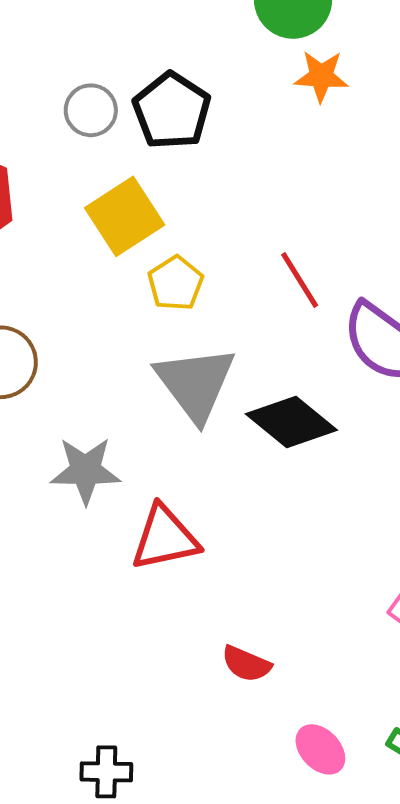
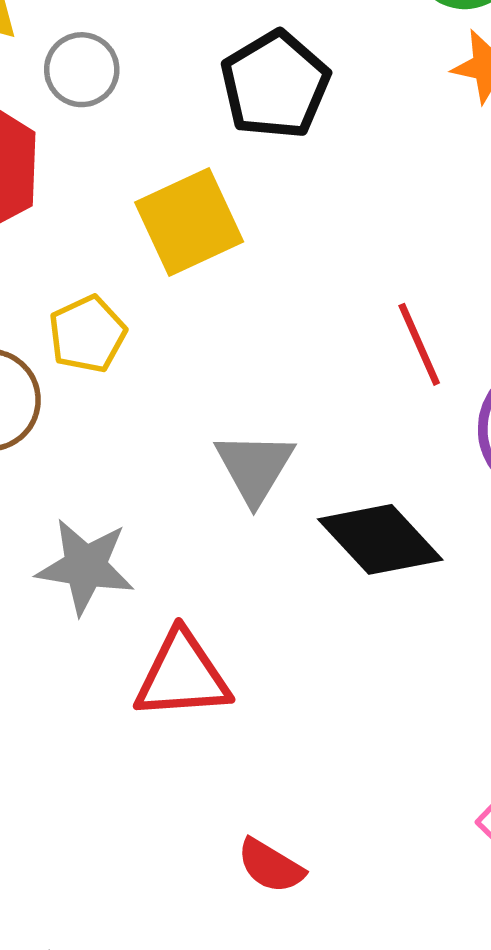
gray circle: (91, 110) -> (82, 70), moved
yellow pentagon: (176, 283) -> (87, 334), moved
gray triangle: (195, 383) -> (255, 467), size x0.7

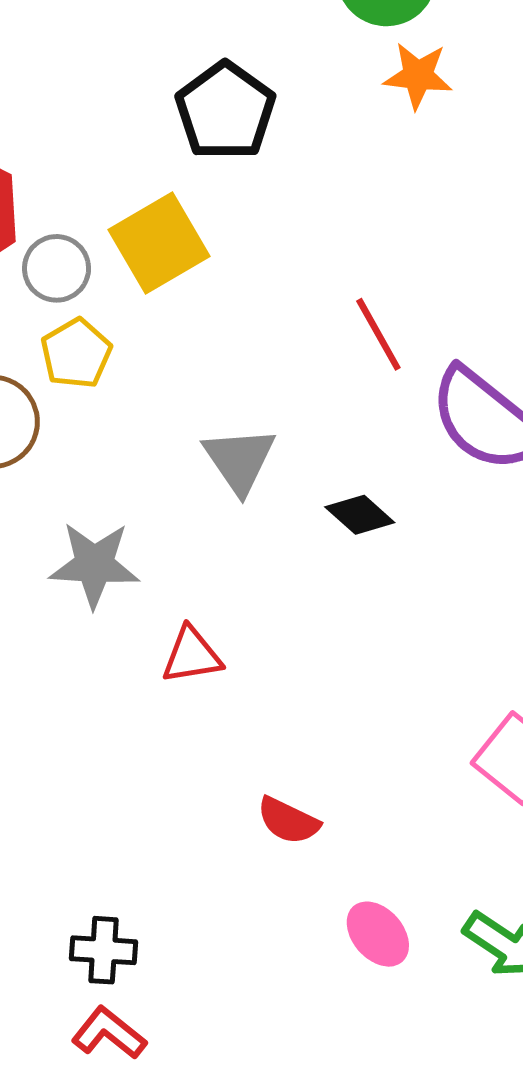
gray circle: (82, 70) -> (57, 268), moved
black diamond: (380, 539) -> (360, 515), size x0.6
red triangle: (182, 676) -> (192, 655), size x0.7

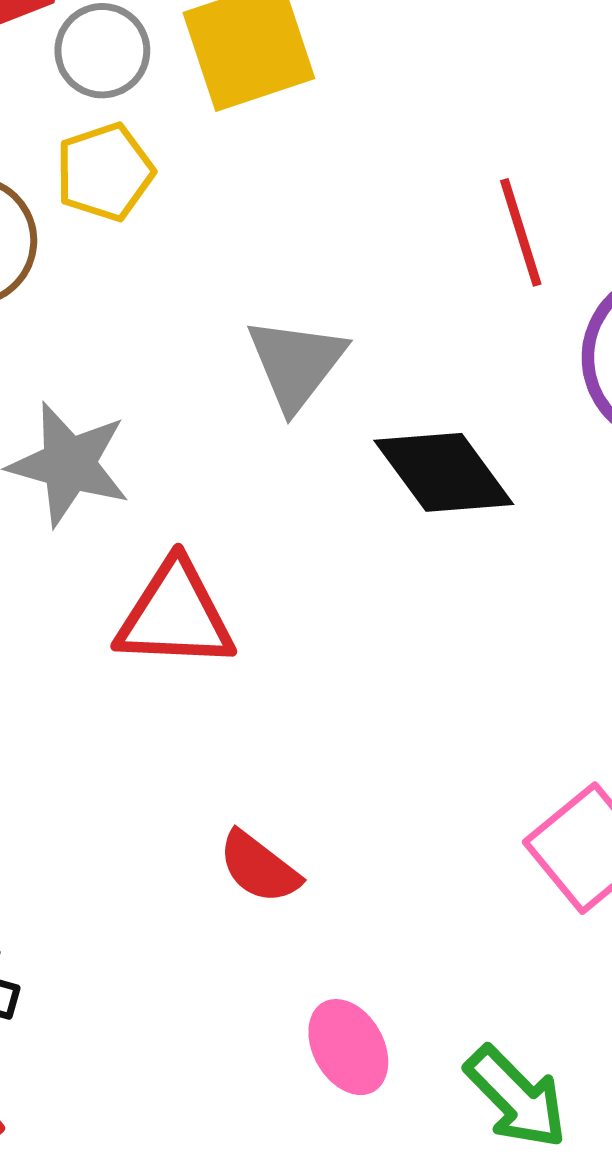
black diamond: (360, 515) -> (444, 472), size x1.5
red triangle: (192, 655) -> (175, 615), size x1.4

